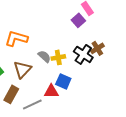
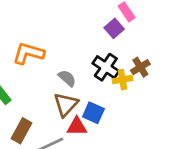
black cross: (83, 54) -> (106, 67), moved
yellow cross: (58, 57) -> (122, 80), moved
brown triangle: (22, 69) -> (66, 104), moved

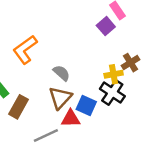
orange L-shape: (28, 53) -> (25, 50), turned -52
black cross: (106, 67) -> (112, 92), moved
brown rectangle: (22, 131) -> (19, 107), moved

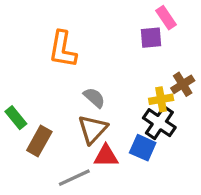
purple square: (106, 26) -> (151, 38), turned 36
orange L-shape: (25, 50) -> (63, 49), moved, turned -44
blue square: (86, 106) -> (143, 148), moved

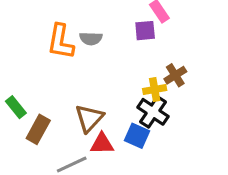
gray semicircle: (94, 98) -> (91, 39), moved, turned 140

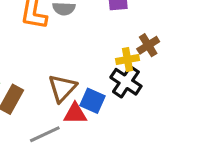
blue square: (137, 136) -> (93, 101), moved

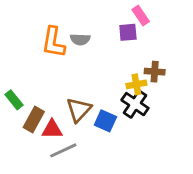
brown cross: (148, 45) -> (155, 72), turned 36
red triangle: (75, 114) -> (52, 129), moved

